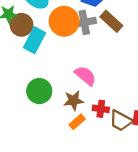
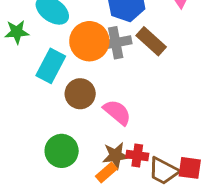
brown circle: (21, 25) -> (80, 94), moved
green circle: (39, 91) -> (62, 151), moved
brown star: (74, 101) -> (116, 156), moved

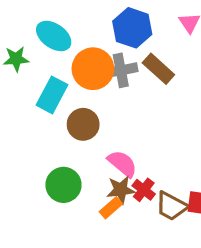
pink semicircle: (117, 112) -> (122, 164), moved
red cross: (137, 156) -> (144, 190), turned 30

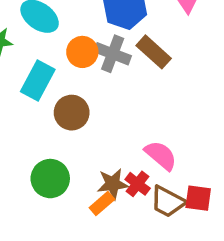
orange circle: (93, 69) -> (82, 52), size x0.7
gray cross: (121, 70) -> (113, 54), turned 32
pink semicircle: (122, 164) -> (161, 155), moved

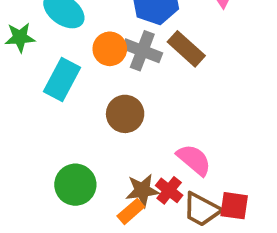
brown circle: (72, 113) -> (125, 114), moved

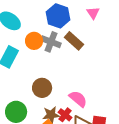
brown circle: (125, 114) -> (42, 88), moved

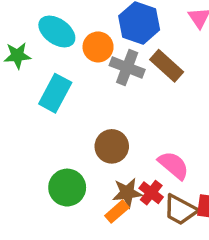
orange circle: (34, 41) -> (98, 47), moved

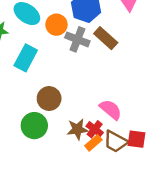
brown circle: (112, 146) -> (49, 99), moved
orange rectangle: (117, 212) -> (93, 143), moved

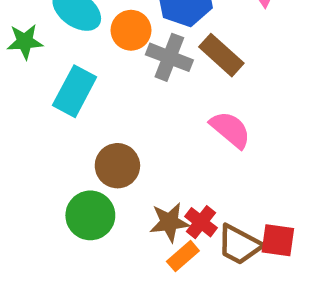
pink semicircle: (111, 110) -> (230, 130), moved
orange rectangle: (93, 143) -> (183, 256), moved

